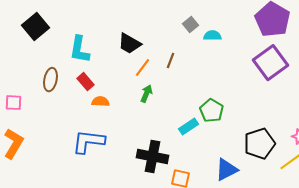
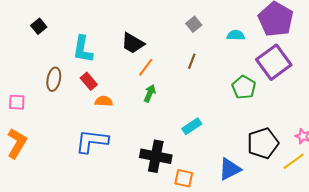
black square: (35, 27) -> (39, 26), size x0.6
cyan semicircle: (212, 36) -> (236, 35), moved
brown line: (170, 61) -> (192, 61), moved
green pentagon: (211, 111) -> (244, 87), moved

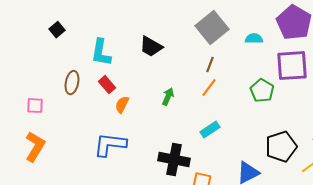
gray square: (194, 24) -> (212, 28), size x2.0
purple square: (274, 62) -> (292, 66), turned 32
orange line: (146, 67) -> (209, 88), moved
orange semicircle: (104, 101) -> (122, 105), turned -66

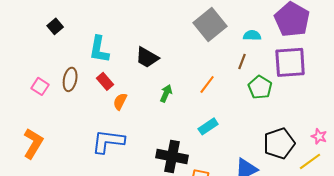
black trapezoid: (151, 47) -> (147, 57), moved
brown line: (210, 65) -> (242, 61), moved
pink square: (35, 106) -> (40, 86), moved, turned 30

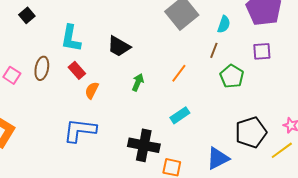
cyan semicircle: (252, 35) -> (224, 24), turned 108
purple square: (290, 62) -> (262, 51), size x0.6

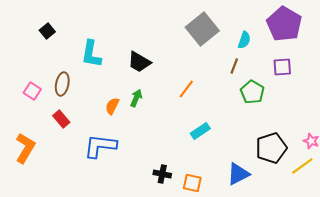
red rectangle: (77, 70) -> (61, 119), moved
orange line: (179, 73) -> (186, 89), moved
green arrow: (138, 82) -> (136, 98), moved
black cross: (144, 145) -> (162, 174), moved, size x0.6

